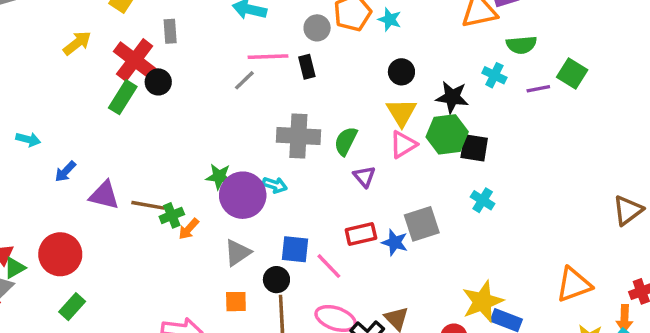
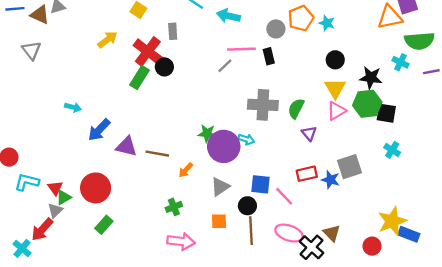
green semicircle: (521, 45) -> (419, 41), size x1.4
blue arrow: (65, 172) -> (99, 130), size x1.5
green cross: (172, 215) -> (174, 207), moved

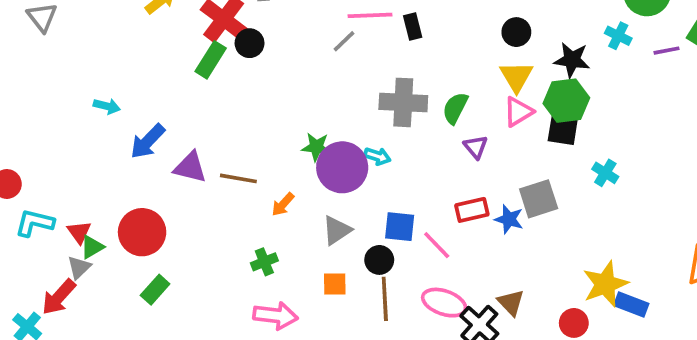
black square: (386, 113) -> (563, 130), moved

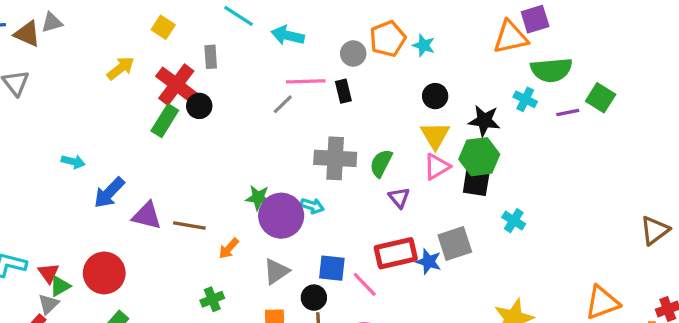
red rectangle: (472, 210) -> (396, 253), size x1.4

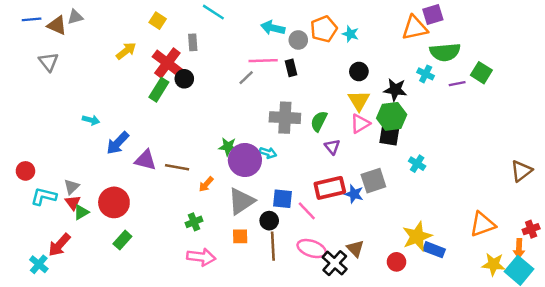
cyan arrow: (288, 35) -> (273, 28), moved
gray triangle: (276, 271) -> (241, 201), size x1.4
gray triangle: (49, 304) -> (72, 187), moved

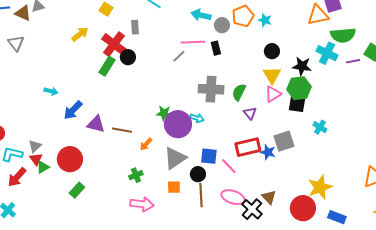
cyan cross: (426, 74) -> (327, 53), size x1.5
red arrow: (59, 245) -> (17, 177), moved
blue rectangle: (434, 250) -> (337, 217), moved
red circle: (396, 262) -> (303, 208), size x1.6

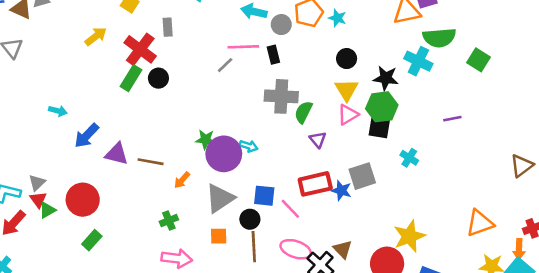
black circle: (128, 57) -> (158, 78), moved
purple line: (353, 61) -> (452, 119), moved
gray cross: (211, 89) -> (281, 96), moved

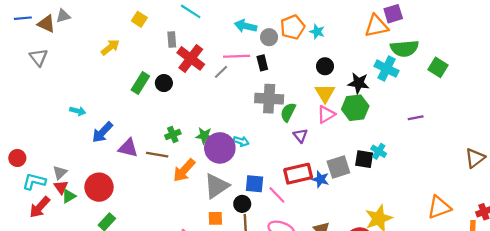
red cross: (140, 49) -> (191, 58), moved
black square: (379, 128) -> (364, 159), moved
orange arrow: (182, 180) -> (184, 170), size x1.6
green cross: (169, 221) -> (173, 135), moved

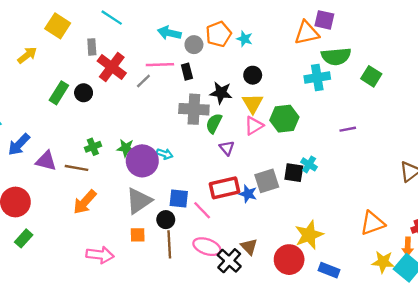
purple square: (393, 14) -> (324, 20), turned 30
yellow square: (139, 19) -> (58, 26), size x1.5
cyan cross: (387, 69) -> (317, 78), turned -35
black star: (359, 83) -> (221, 93), moved
orange arrow: (184, 170) -> (85, 202), moved

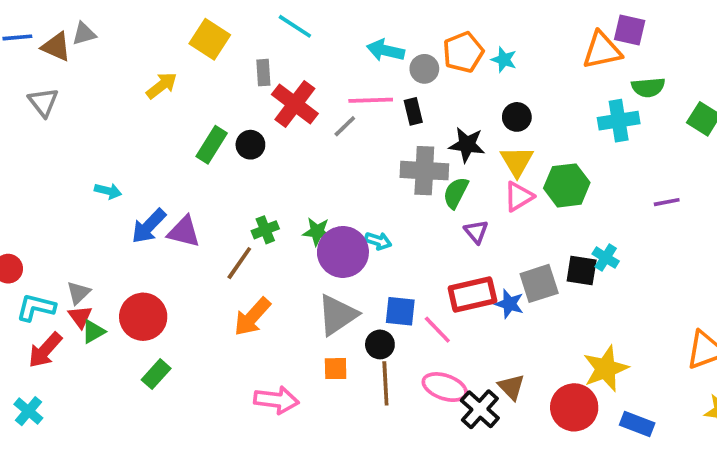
green semicircle: (336, 56) -> (648, 87), size x0.7
purple triangle: (46, 161) -> (184, 232), moved
brown line: (77, 168) -> (239, 263), turned -65

